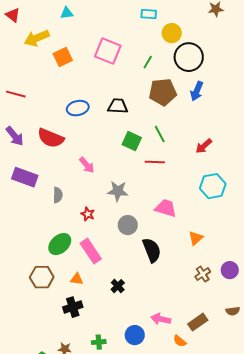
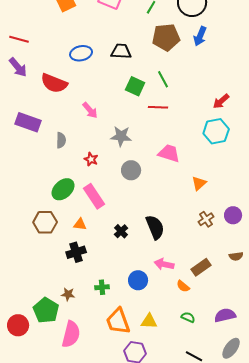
purple arrow: (15, 136) -> (18, 67), moved
red arrow: (204, 146) -> (221, 101), moved
black semicircle: (152, 250) -> (155, 227), moved

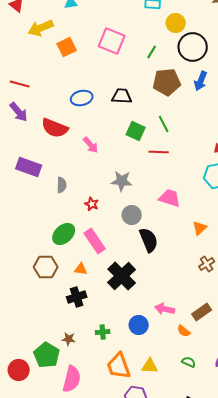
pink arrow: (90, 110) -> (91, 145), moved
black semicircle: (155, 227) -> (149, 240), moved
black cross: (121, 231) -> (122, 276), size x2.0

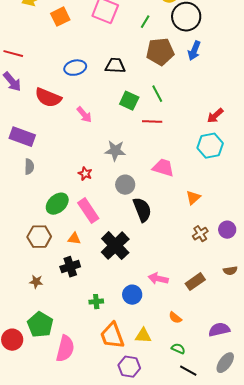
gray semicircle: (62, 185) -> (29, 167), moved
orange semicircle: (184, 331) -> (175, 318), moved
brown star: (69, 339) -> (36, 282), moved
green semicircle: (189, 362) -> (178, 349), moved

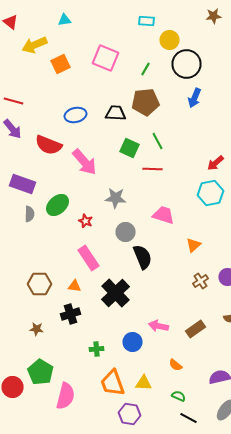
brown pentagon: (160, 52) -> (146, 102), moved
pink arrow: (84, 115) -> (84, 162), size x1.6
green ellipse: (57, 204) -> (58, 205), moved

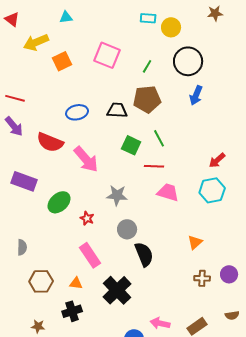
yellow circle: (170, 40) -> (171, 27), moved
gray semicircle: (30, 214) -> (22, 247), moved
pink trapezoid: (164, 215) -> (168, 192), moved
brown cross: (200, 281) -> (202, 278), turned 35

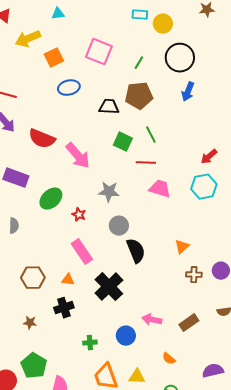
blue ellipse: (77, 112) -> (69, 88), moved
orange triangle: (195, 242) -> (182, 247), moved
gray semicircle: (22, 247) -> (14, 226), moved

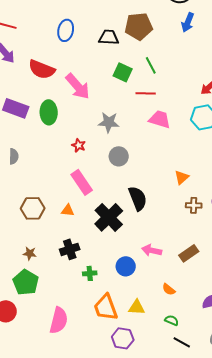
blue ellipse: (69, 88) -> (66, 30), moved, turned -65
green ellipse: (51, 199) -> (49, 112), moved, turned -50
black semicircle: (136, 251) -> (138, 198), moved
black cross: (64, 308) -> (70, 249), moved
green pentagon: (34, 366) -> (26, 282), moved

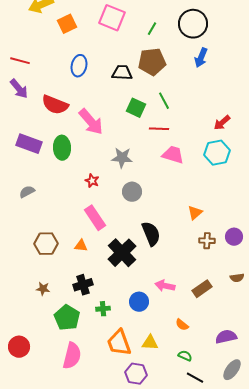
gray semicircle: (14, 156) -> (27, 192), turned -119
green pentagon: (26, 282) -> (67, 318), moved

